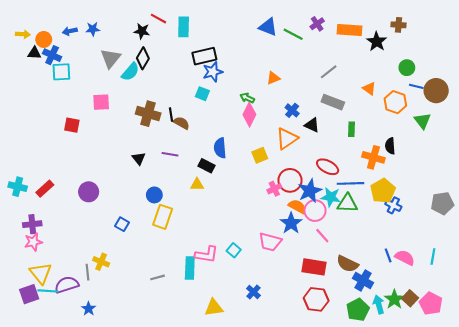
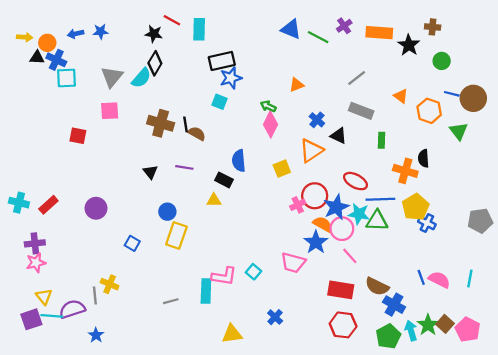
gray triangle: (111, 58) -> (112, 77), moved
green circle: (407, 68) -> (442, 61), moved
yellow triangle: (41, 273) -> (44, 297), size x0.7

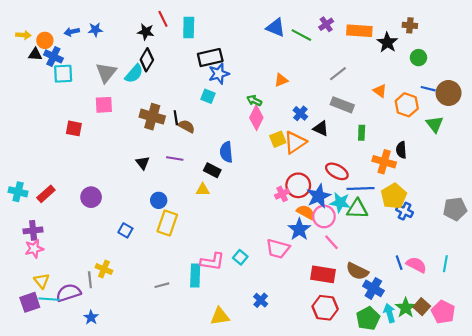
red line: (172, 20) -> (163, 19), turned 35
yellow square: (282, 169) -> (278, 139), moved

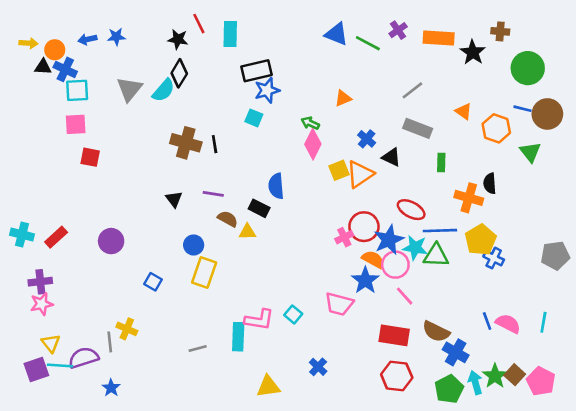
green circle: (418, 58) -> (528, 68), moved, size x1.6
pink square: (104, 105) -> (76, 124), moved
brown semicircle: (187, 126) -> (228, 219), moved

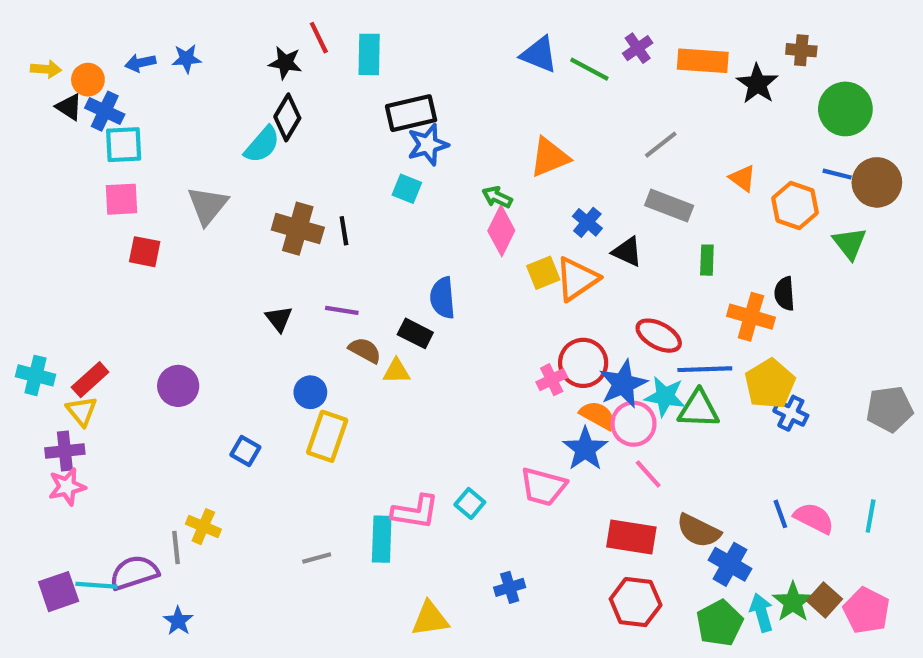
black triangle: (43, 67) -> (69, 107), turned 30
gray triangle: (129, 89) -> (208, 205), moved
orange triangle: (343, 98) -> (550, 157), size x1.5
yellow triangle: (51, 343) -> (82, 411), moved
blue cross: (318, 367) -> (510, 587), turned 30

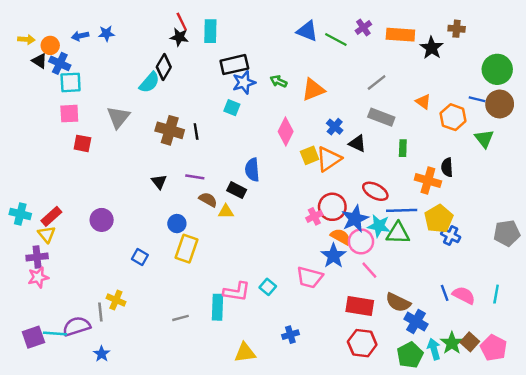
black star: (285, 63) -> (179, 37), moved
green circle: (845, 109) -> (497, 69), moved
green arrow: (497, 197) -> (279, 81), moved

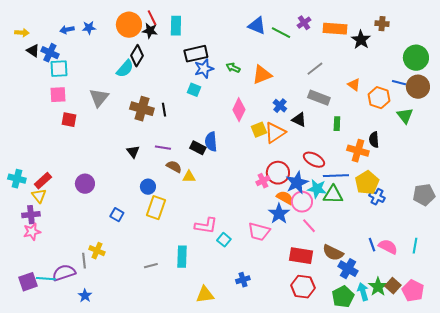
orange circle: (50, 45) -> (129, 25), moved, size x1.6
black rectangle: (237, 190) -> (198, 148), moved
pink L-shape: (237, 292) -> (206, 226), moved

